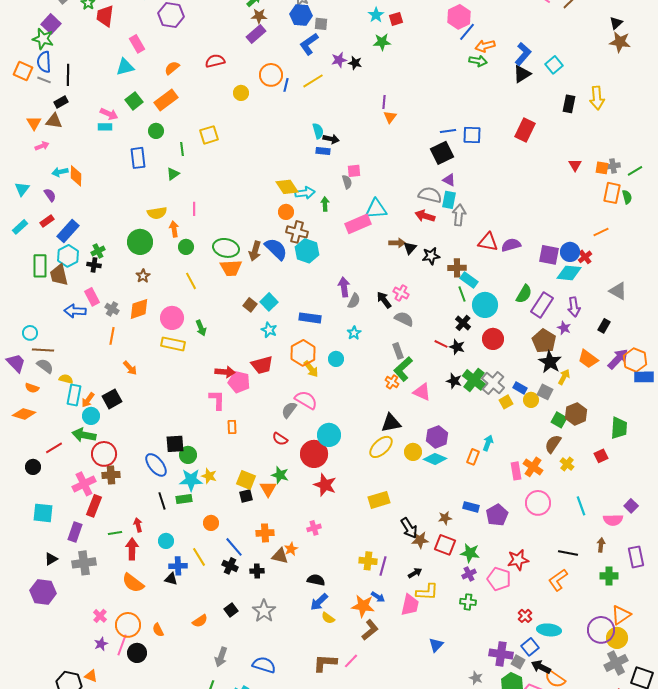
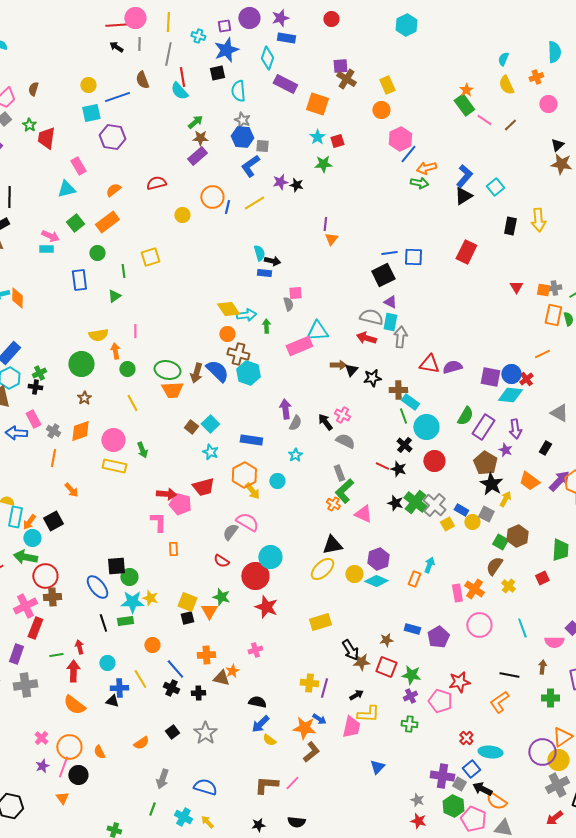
orange triangle: (91, 676) -> (62, 798), moved, turned 32

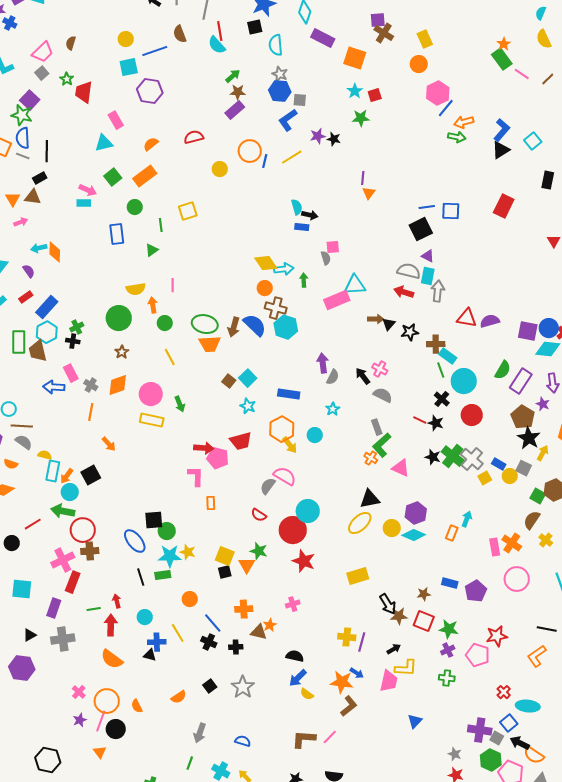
blue semicircle: (205, 787) -> (243, 741), size x0.7

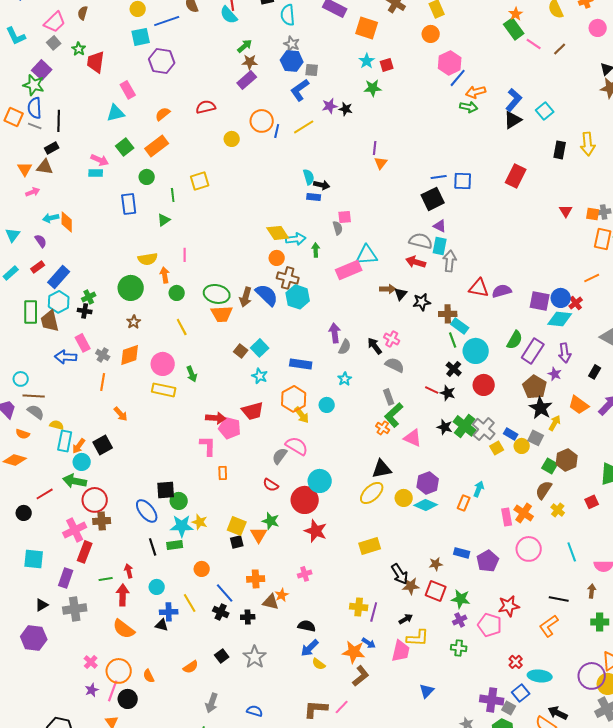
black arrow: (520, 743) -> (558, 713), moved

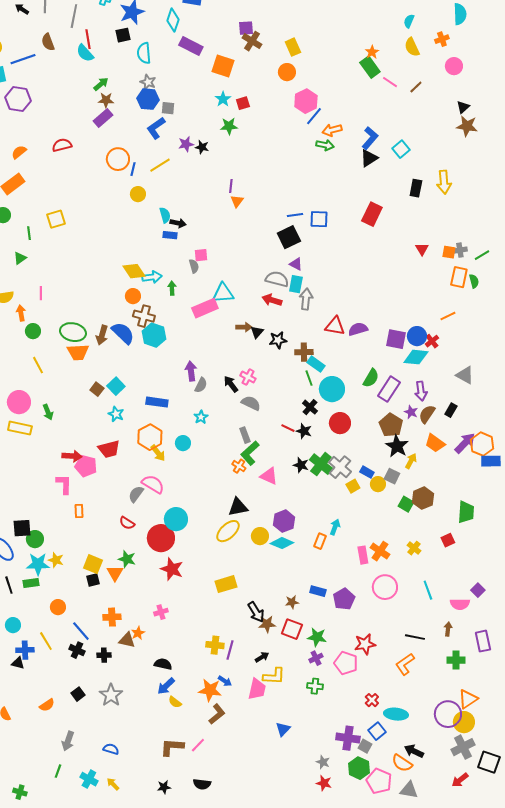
yellow circle: (232, 139) -> (138, 194), moved
brown semicircle: (544, 490) -> (427, 414), moved

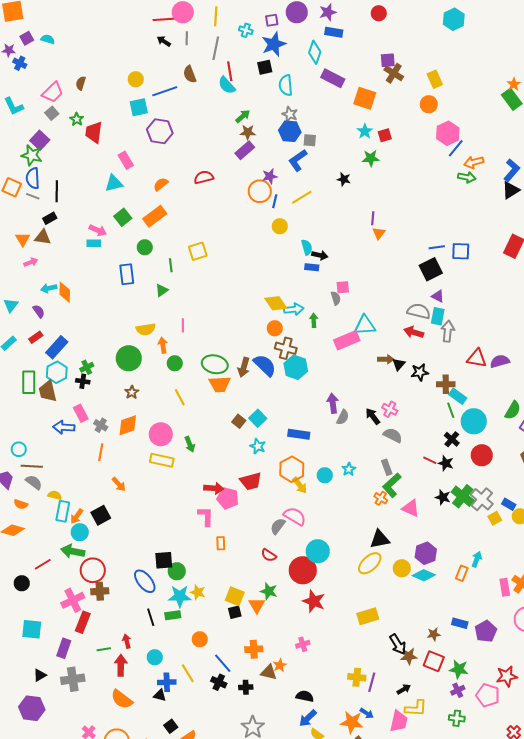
purple star: (186, 144) -> (270, 176), moved
cyan star: (201, 417) -> (349, 469), moved
black square: (78, 694) -> (171, 726), moved

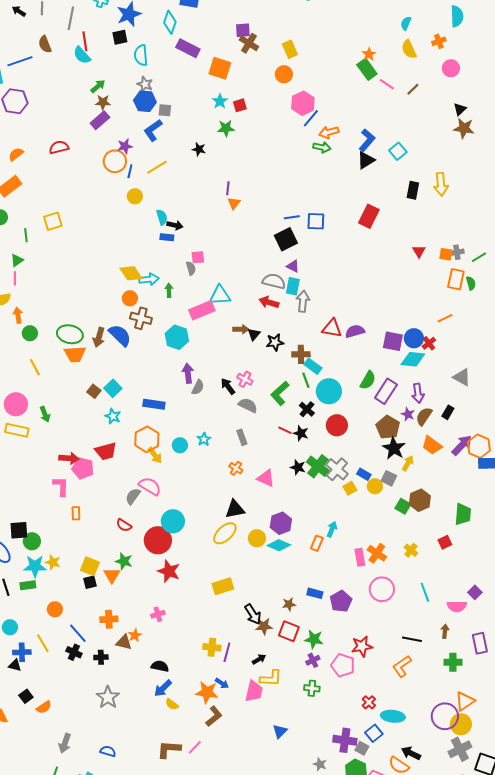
pink line: (183, 325) -> (15, 278), moved
cyan hexagon: (296, 367) -> (177, 337), moved
green L-shape: (392, 485) -> (280, 393), moved

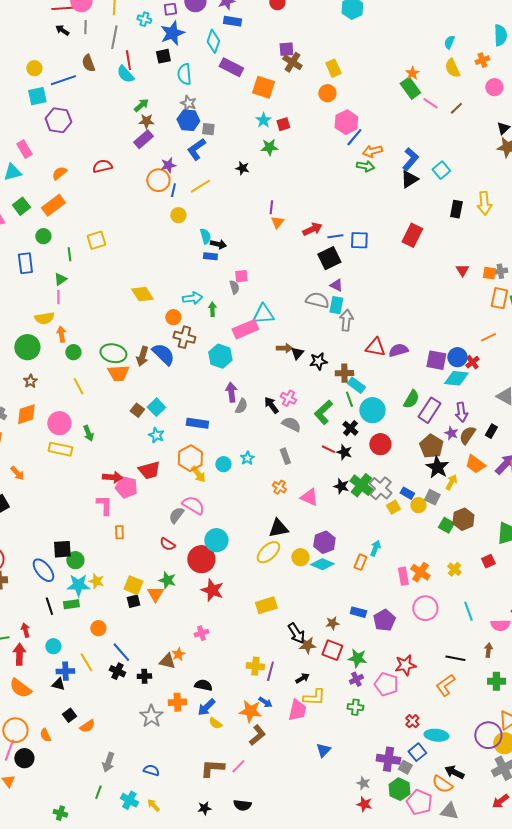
yellow diamond: (131, 273) -> (142, 294), moved
red arrow: (269, 302) -> (312, 229), moved, turned 138
orange cross: (109, 619) -> (177, 702), moved

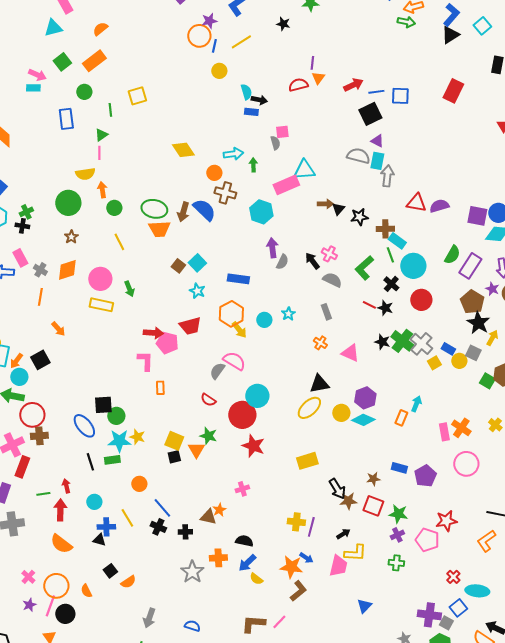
red semicircle: (102, 166) -> (298, 85), moved

